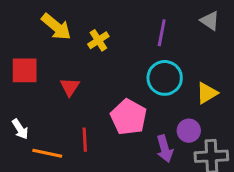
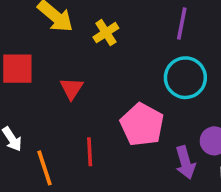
orange line: (47, 153) -> (45, 168), turned 60

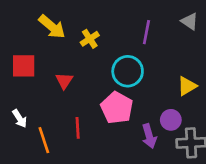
cyan circle: (185, 78) -> (128, 71), moved

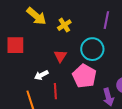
red triangle: (64, 81) -> (60, 56), moved
white arrow: (20, 119) -> (41, 75), moved, turned 96

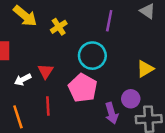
red triangle: (60, 56) -> (46, 71), moved
white arrow: (41, 75) -> (23, 80), moved

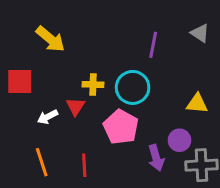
yellow cross: (59, 27) -> (93, 85), moved, turned 35
yellow triangle: (145, 69) -> (197, 104), turned 36
red line: (48, 106) -> (84, 165), moved

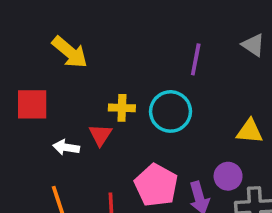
white arrow: (48, 117) -> (66, 147), turned 36
pink pentagon: (121, 127) -> (156, 185), moved

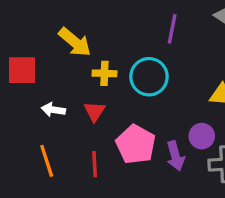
yellow arrow: (70, 52) -> (75, 42), moved
red triangle: (100, 135) -> (95, 111), moved

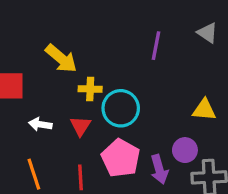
cyan circle: (149, 77) -> (121, 108), moved

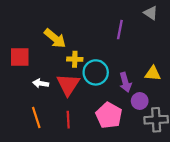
gray triangle: (207, 33) -> (151, 13), moved
red triangle: (81, 126) -> (68, 85), size x1.6
pink pentagon: (121, 158) -> (109, 115), moved
purple arrow: (159, 169) -> (125, 82), moved

